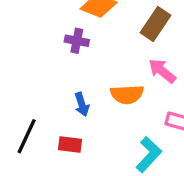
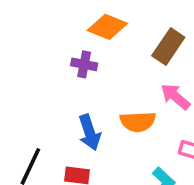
blue arrow: (82, 104) -> (89, 132), size x1.4

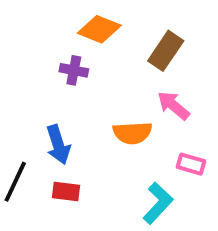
blue arrow: (89, 132) -> (58, 145), moved

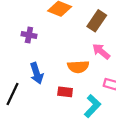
purple cross: (74, 70) -> (29, 35), moved
red rectangle: (66, 191) -> (65, 92), moved

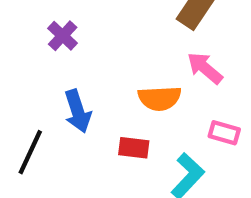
purple cross: (29, 35) -> (63, 36), turned 32

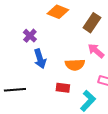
blue arrow: (78, 111) -> (40, 59), moved
black line: (30, 152) -> (15, 90), turned 60

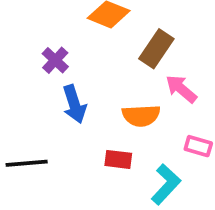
brown rectangle: (92, 23) -> (156, 49), moved

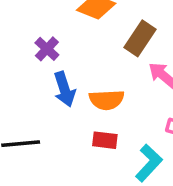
orange semicircle: (141, 116) -> (107, 100), moved

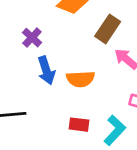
red rectangle: (105, 140) -> (79, 125), moved

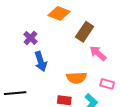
orange semicircle: (80, 79) -> (76, 78), moved

